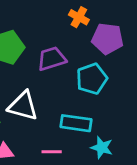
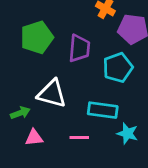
purple trapezoid: (52, 59) -> (79, 48), turned 112

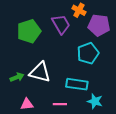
purple trapezoid: (79, 48) -> (61, 24), moved, turned -35
green arrow: (20, 113) -> (17, 77), moved

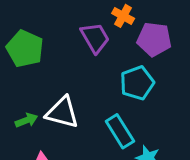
green pentagon: (29, 31) -> (25, 49), moved, turned -30
cyan rectangle: (77, 84) -> (120, 131), turned 50

